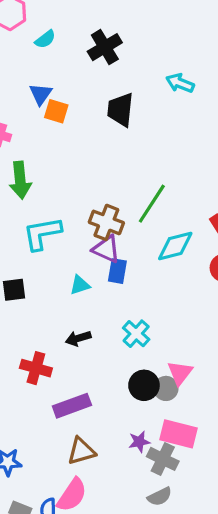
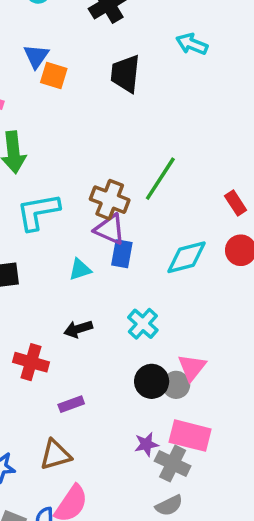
cyan diamond: (175, 246) -> (187, 257), moved
purple rectangle: (72, 406) -> (71, 404), size x0.6
brown triangle: (81, 451) -> (55, 455), moved

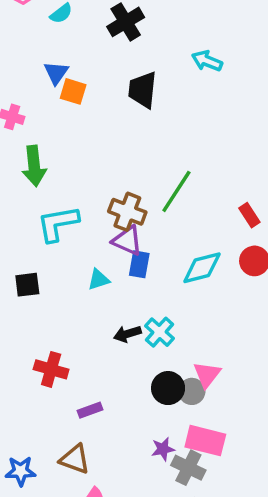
black arrow: (78, 329) -> (127, 334), moved
brown triangle: (55, 455) -> (75, 459), turned 36

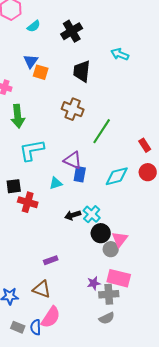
brown cross: (127, 212) -> (73, 109), moved
red cross: (51, 369) -> (28, 202), moved
black circle: (168, 388) -> (101, 233), moved
gray cross: (188, 468) -> (109, 294), turned -30

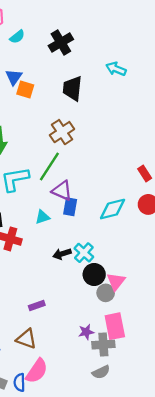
brown cross: (73, 109) -> (62, 132), turned 35
green line: (102, 131) -> (49, 167), moved
pink rectangle: (119, 278) -> (115, 326), turned 65

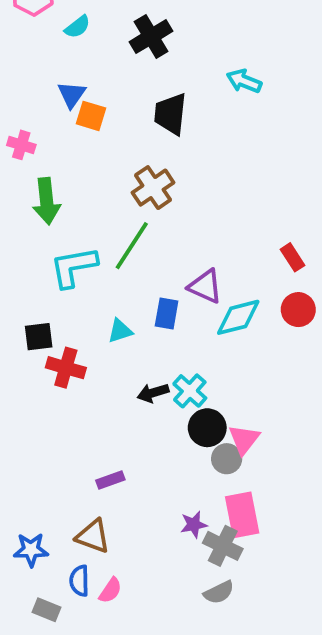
purple triangle: (62, 191) -> (205, 286), moved
gray cross: (103, 345) -> (223, 546), turned 30
pink semicircle: (37, 371) -> (110, 590), size x0.6
blue semicircle: (20, 382) -> (79, 581), moved

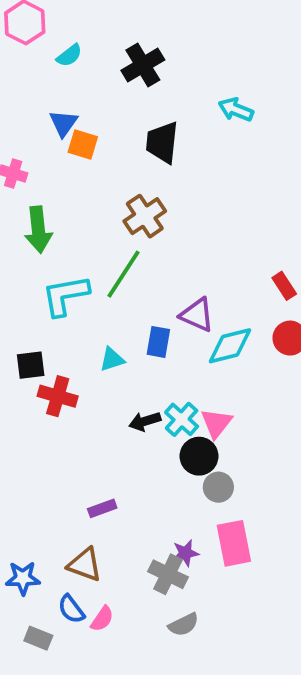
pink triangle: (244, 439) -> (216, 423), moved
gray cross: (223, 546) -> (168, 574), moved
blue semicircle: (79, 581) -> (71, 609), turned -36
gray semicircle: (219, 592) -> (184, 625), moved

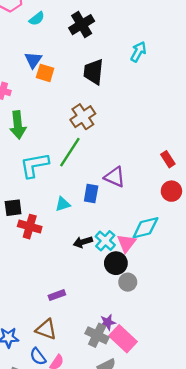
cyan arrow: (236, 110) -> (138, 52), turned 96
cyan diamond: (230, 346) -> (145, 228), moved
pink rectangle: (234, 543) -> (123, 339), moved, turned -36

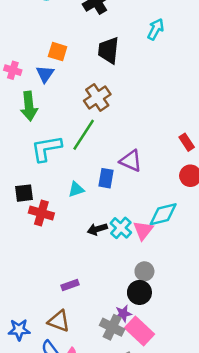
blue triangle: (33, 60) -> (45, 74), moved
black circle: (116, 263) -> (139, 292), moved

